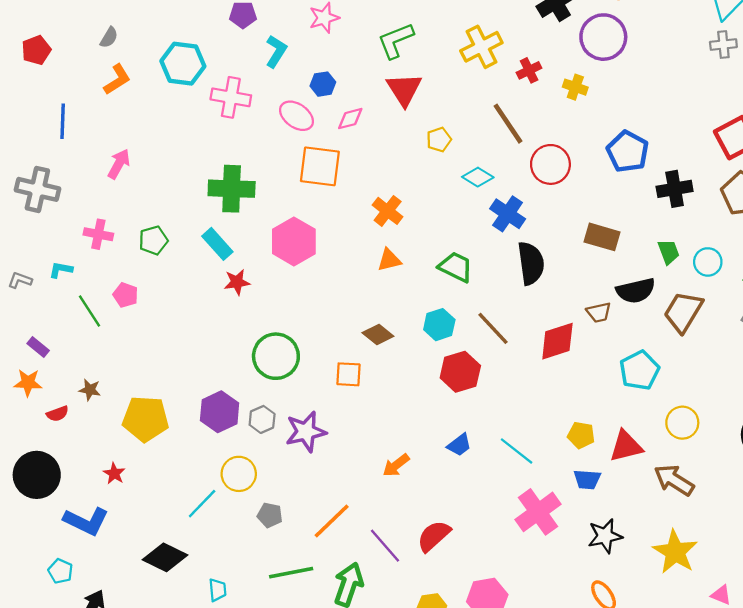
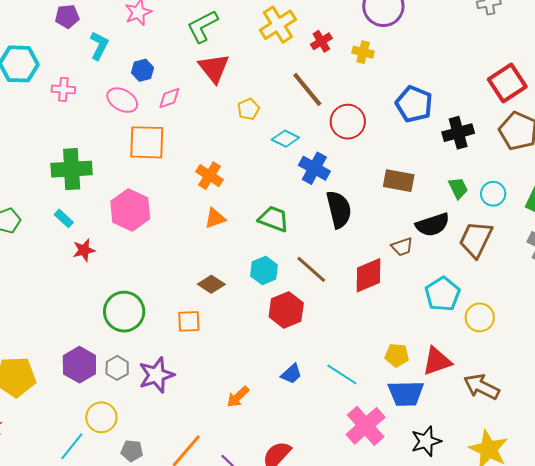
pink cross: (231, 97) -> (63, 89), size x0.7
cyan rectangle: (217, 244) -> (64, 218), size x0.7
yellow circle: (682, 423) -> (480, 317), moved
blue trapezoid: (587, 479) -> (406, 393), size x1.5

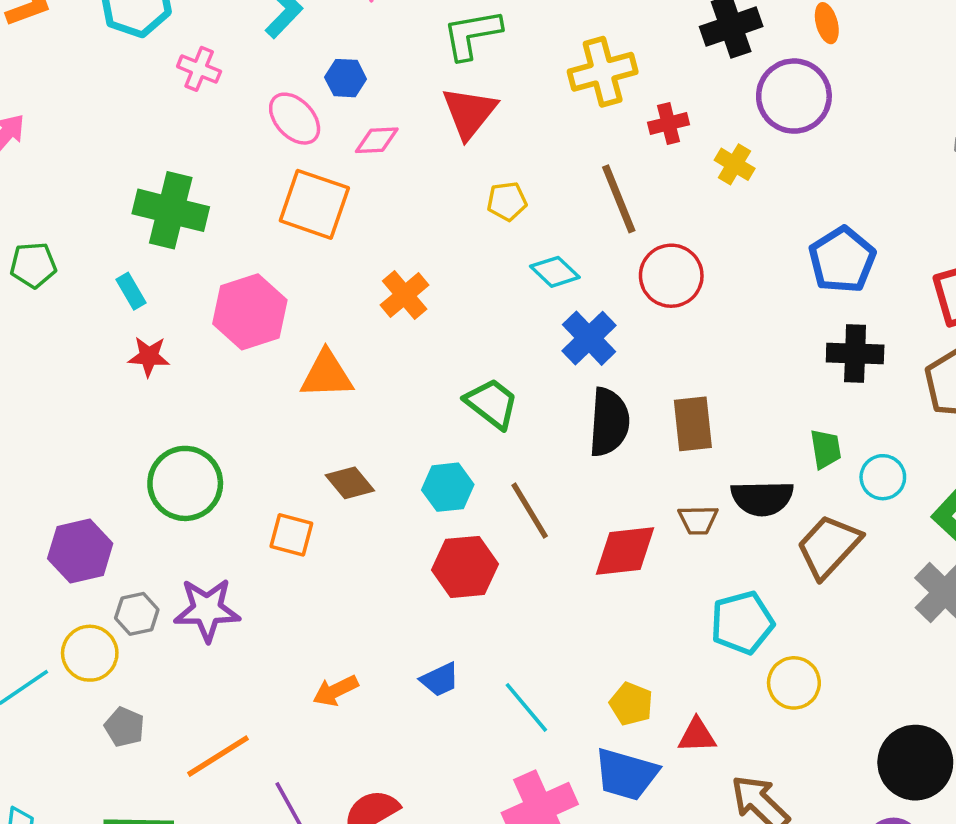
blue pentagon: (414, 104) -> (842, 260), moved
brown rectangle: (399, 181) -> (693, 424), moved, turned 56
orange triangle: (215, 218) -> (327, 375), moved, size x1.4
red triangle: (437, 361) -> (697, 735), size x0.7
gray hexagon: (117, 368) -> (137, 614), moved

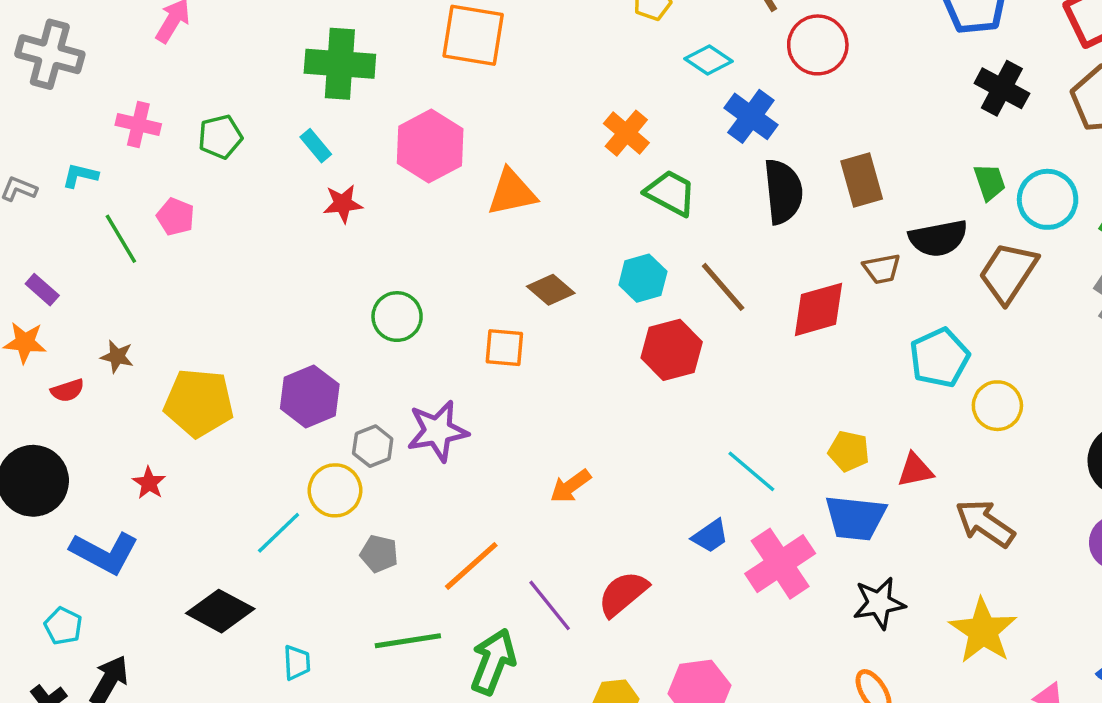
orange cross: (405, 295) -> (626, 133), moved
black cross: (855, 354) -> (1002, 88), turned 36
cyan circle: (883, 477) -> (1048, 199), size x1.4
green circle: (185, 483) -> (397, 317), size x0.7
blue trapezoid: (440, 680) -> (710, 536), moved

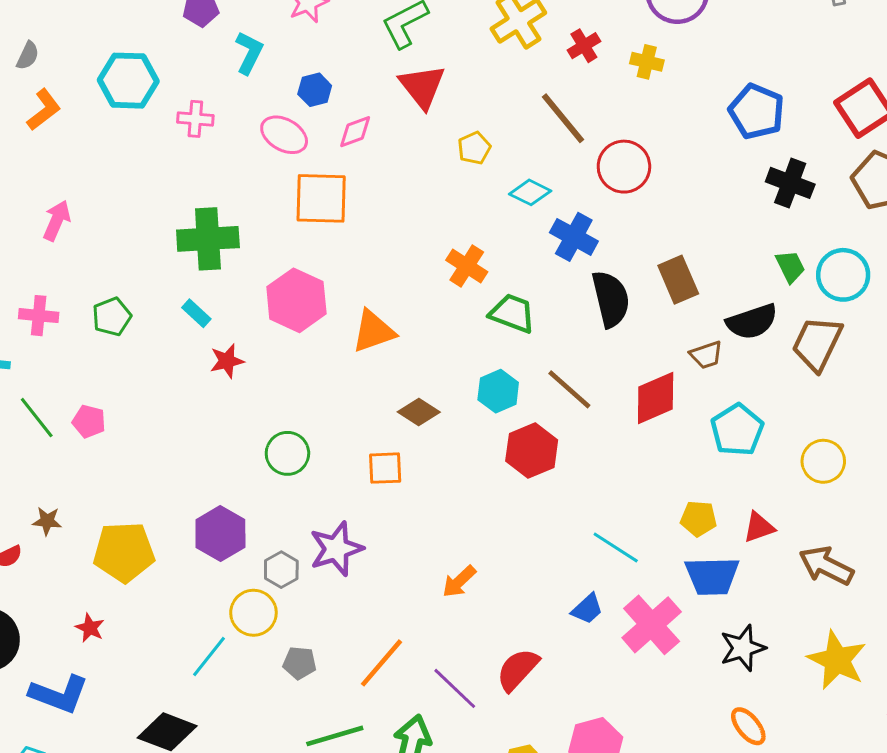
pink pentagon: (176, 217) -> (89, 421), moved
cyan pentagon: (940, 358) -> (737, 430), moved

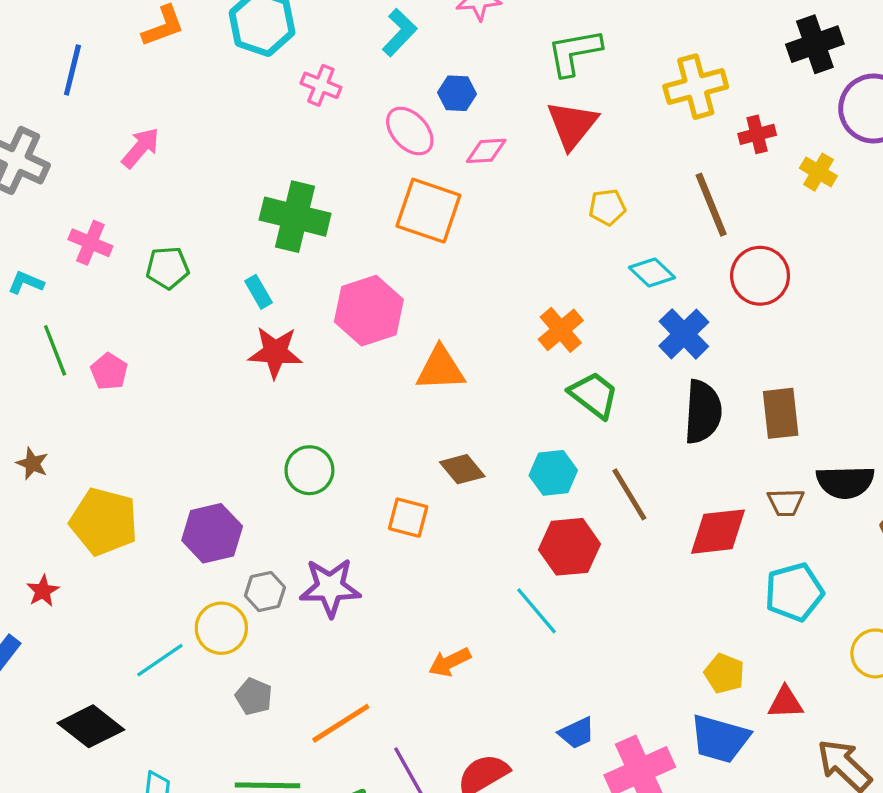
red star: (227, 361) -> (275, 352), size x1.4
cyan line: (616, 547) -> (536, 611), moved

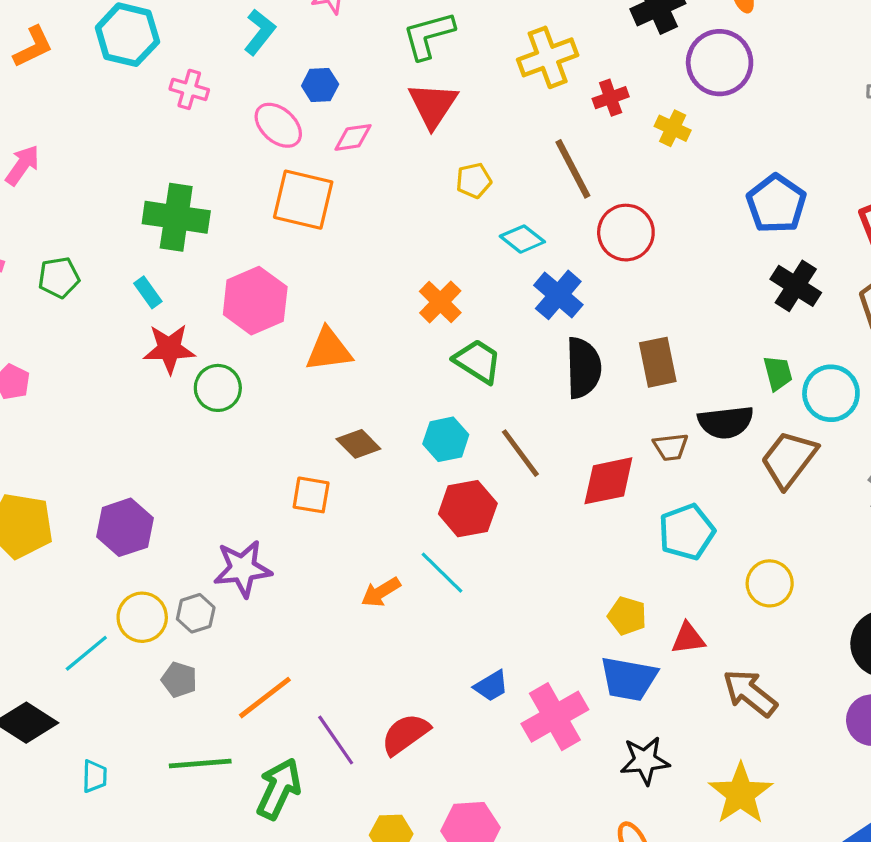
green circle: (309, 470) -> (218, 388), moved
gray hexagon: (265, 592) -> (196, 613), moved
orange arrow: (450, 662) -> (381, 592), moved

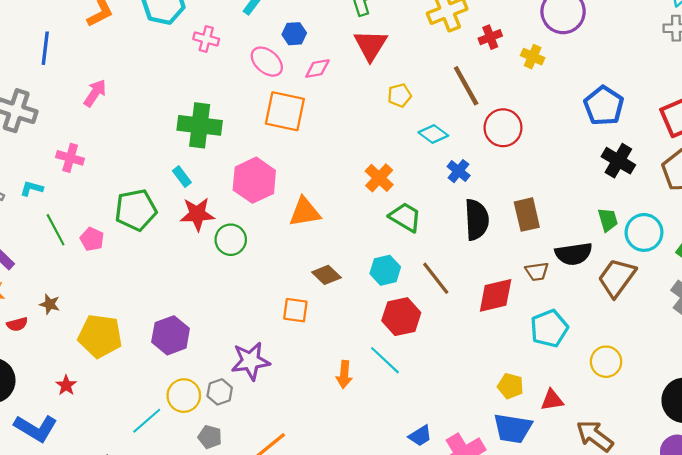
green pentagon: (59, 277) -> (136, 210), moved, size x1.5
blue cross: (558, 295) -> (459, 171), size x0.7
orange arrow: (381, 592) -> (344, 374), turned -52

